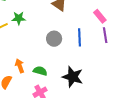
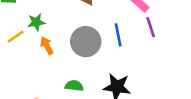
gray circle: (54, 39) -> (86, 42), size x1.5
orange arrow: (20, 66) -> (47, 46), moved

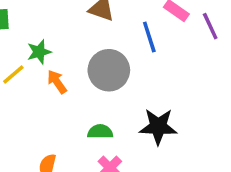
purple line: (151, 27) -> (210, 26), moved
blue line: (118, 35) -> (149, 37), moved

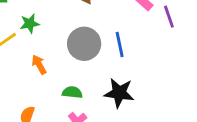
blue line: (149, 37) -> (120, 45), moved
orange arrow: (57, 82) -> (39, 65), moved

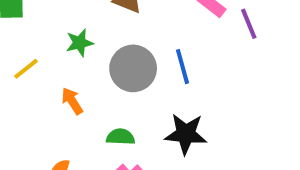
green star: (30, 24) -> (80, 43), moved

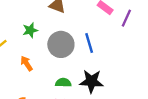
purple line: (249, 24) -> (126, 18), turned 48
green semicircle: (120, 137) -> (63, 83), moved

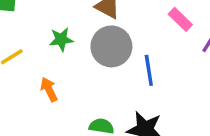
gray circle: (61, 44) -> (111, 46), moved

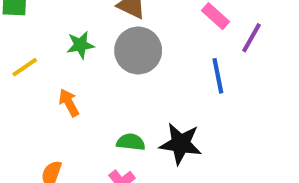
blue line: (149, 70) -> (218, 76), moved

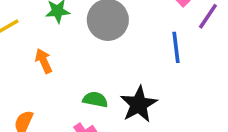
black star: (181, 144) -> (139, 104), turned 30

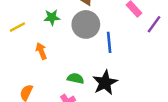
blue line: (176, 47) -> (109, 42), moved

